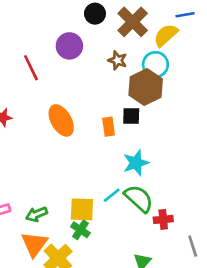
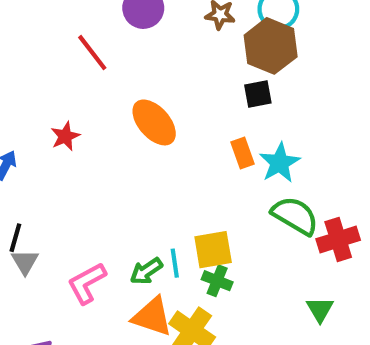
orange rectangle: (109, 127) -> (242, 153), moved
cyan line: (112, 195) -> (175, 263), moved, turned -48
red cross: (163, 219) -> (338, 239), size x1.4
orange triangle: (34, 244) -> (152, 317), turned -36

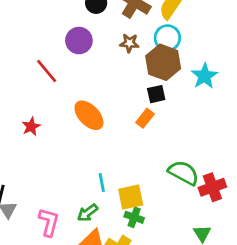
orange rectangle: (242, 153) -> (145, 118), moved, turned 60
cyan star: (280, 163) -> (204, 76), moved
cyan line: (175, 263) -> (102, 183), moved
pink L-shape: (87, 283) -> (49, 222), turned 136

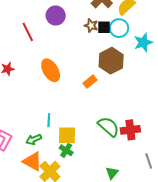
brown hexagon: (163, 62) -> (111, 61), moved
cyan star: (204, 76) -> (143, 42), moved
black square: (156, 94) -> (104, 27), moved
red cross: (212, 187) -> (130, 130), moved

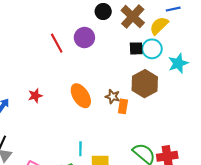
brown star: (91, 25) -> (113, 97), moved
red line: (28, 32) -> (57, 43), moved
orange rectangle: (90, 82) -> (123, 106), turned -40

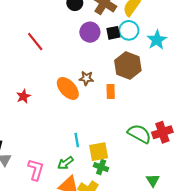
purple circle: (84, 38) -> (90, 32), moved
brown star: (113, 97) -> (86, 78), moved

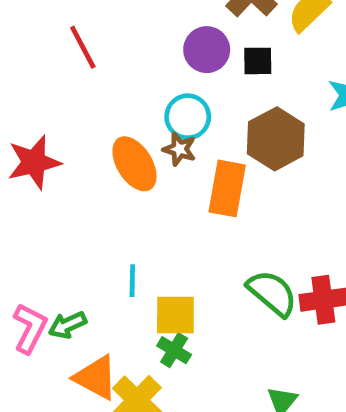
cyan circle: (129, 30) -> (188, 117), moved
orange rectangle: (111, 91) -> (227, 188), size x1.6
red star: (23, 96) -> (34, 162), size x1.6
green arrow: (65, 163) -> (67, 325), moved

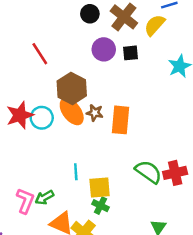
cyan circle: (188, 117) -> (42, 118), moved
brown hexagon: (276, 139) -> (72, 88), moved
brown star: (179, 149) -> (95, 113), moved

